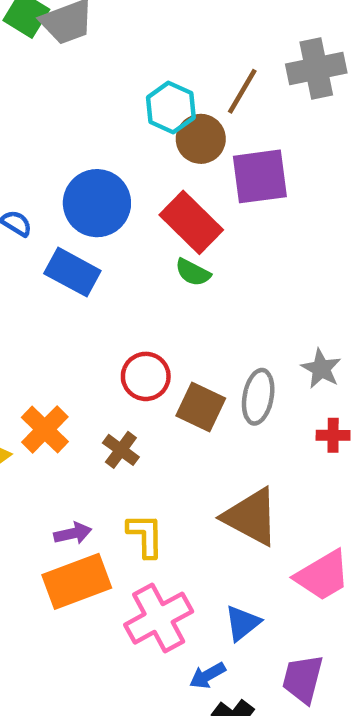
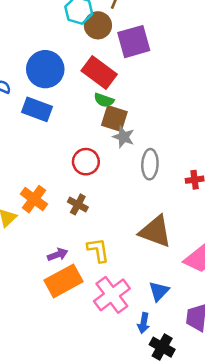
gray star: (321, 369) -> (123, 137), moved
brown square: (201, 407) -> (114, 119), moved
blue arrow: (207, 675) -> (144, 323), turned -42

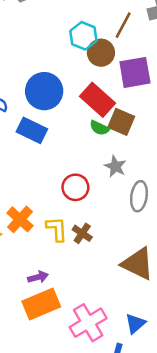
brown square: (114, 119) -> (121, 122), moved
brown cross: (78, 204) -> (82, 233), moved
yellow L-shape: (98, 250) -> (57, 229), moved

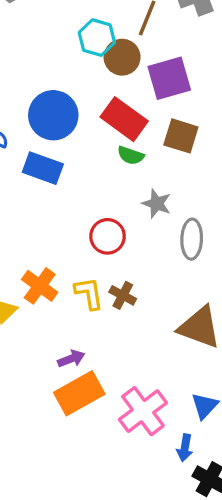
brown square: (121, 122) -> (181, 136), moved

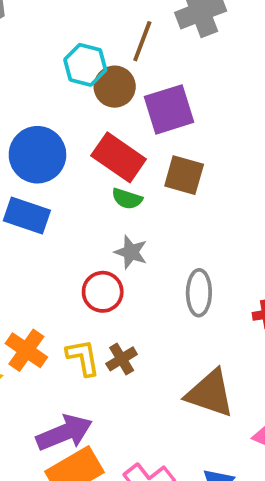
gray star: (157, 204) -> (131, 252), moved
brown cross: (123, 295) -> (122, 359), turned 32
purple arrow: (71, 359) -> (64, 433), size x1.8

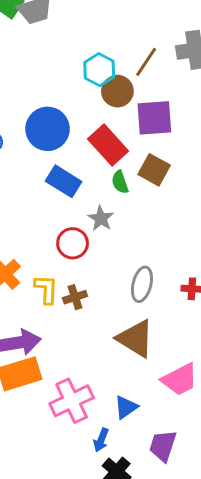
green semicircle: (127, 199) -> (120, 182), moved, turned 40
blue rectangle: (27, 216) -> (64, 181), moved
gray ellipse: (199, 293) -> (142, 284), moved

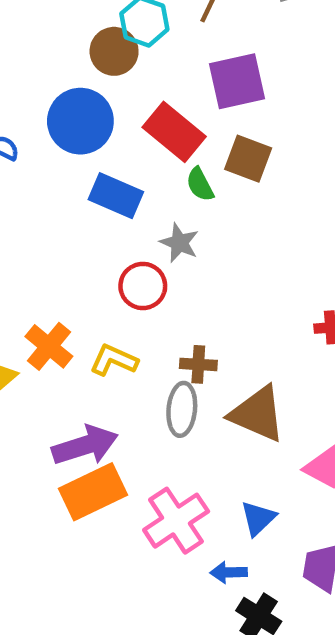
brown circle: (117, 91) -> (114, 51), moved
gray ellipse: (142, 284) -> (182, 409), moved
yellow L-shape: (46, 289) -> (114, 360), turned -60
brown cross: (75, 297) -> (198, 364), moved, turned 30
blue arrow: (101, 440) -> (229, 572), turned 75

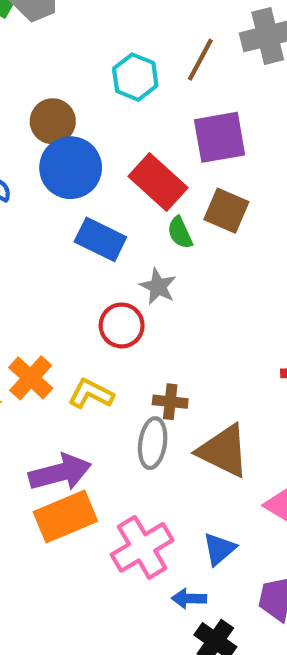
brown circle: (114, 51) -> (53, 121), moved

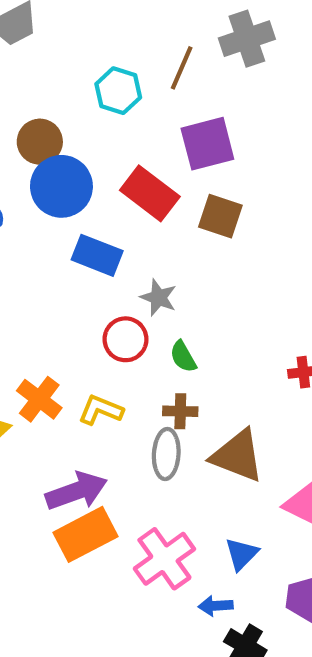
green semicircle: (180, 233) -> (183, 357), moved

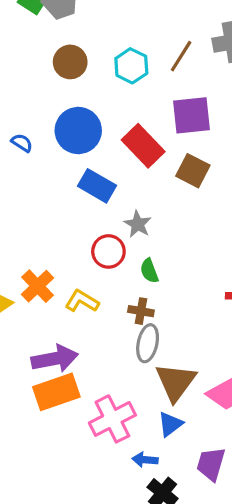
brown circle: (40, 142) -> (70, 62), moved
gray ellipse: (166, 454) -> (148, 343), moved
brown triangle: (238, 456) -> (176, 382), moved, turned 36

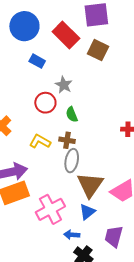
blue rectangle: (97, 186) -> (37, 61), size x0.7
yellow L-shape: (82, 301) -> (40, 141), moved

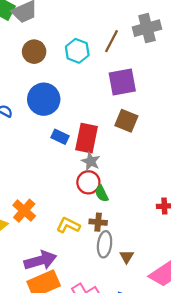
red rectangle: (66, 35) -> (87, 138), moved, turned 60
red circle: (45, 103) -> (88, 182), moved
brown triangle: (90, 185) -> (127, 257), moved, size x0.5

